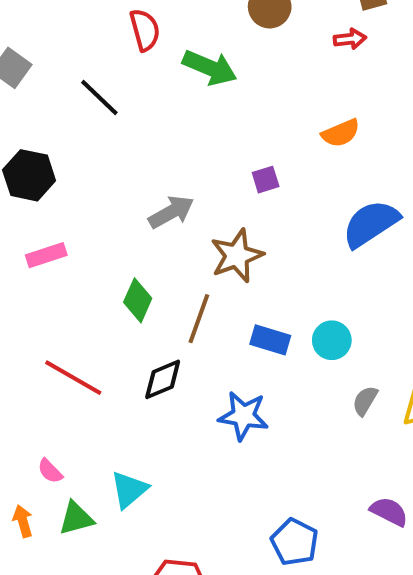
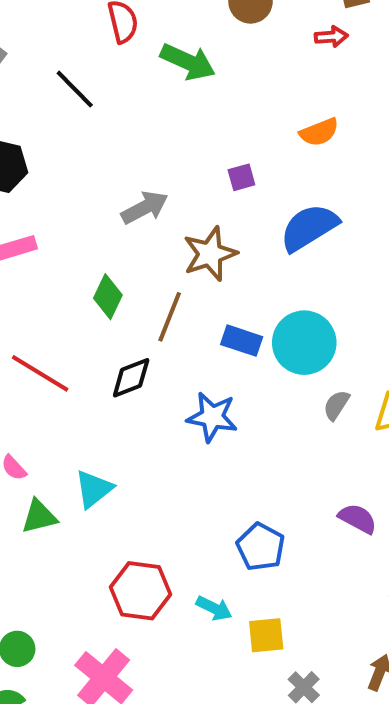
blue semicircle: (371, 224) -> (309, 227), moved
cyan circle: (332, 340) -> (304, 343), size x1.6

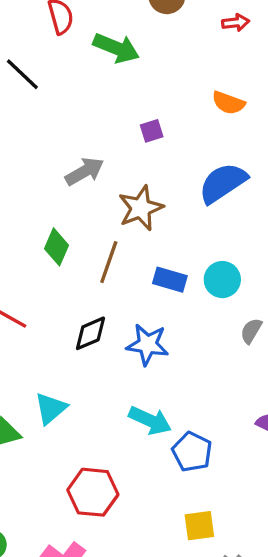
orange semicircle: (319, 132) -> (228, 103), turned 44
purple square: (241, 177) -> (152, 131), moved
cyan circle: (304, 343) -> (222, 280), size x0.7
black diamond: (131, 378) -> (91, 333), moved
cyan arrow: (214, 608) -> (150, 420), moved, size x1.4

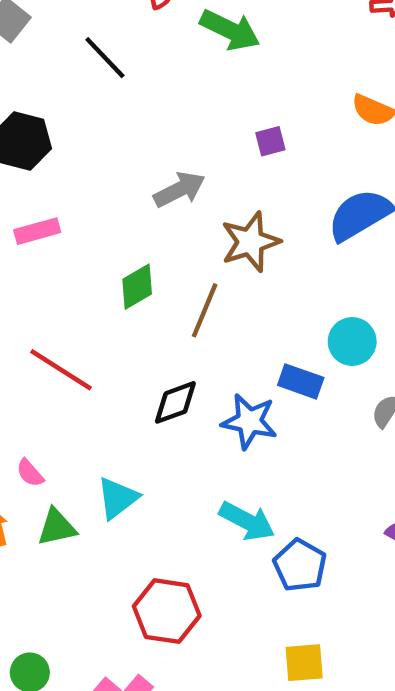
green diamond: (57, 247) -> (137, 287), turned 33
blue rectangle: (170, 280) -> (301, 381), moved

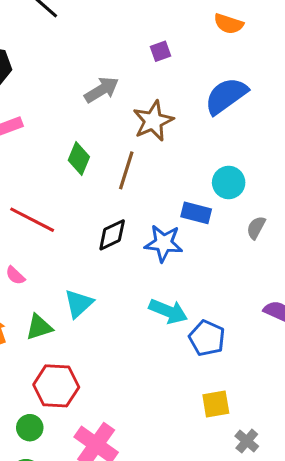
green diamond: (137, 287) -> (79, 158), turned -32
pink semicircle: (30, 473) -> (15, 275), moved
red hexagon: (167, 611) -> (56, 386), moved

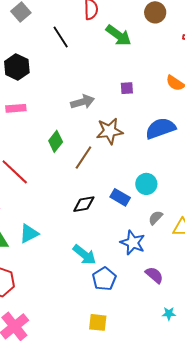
black diamond: (112, 235) -> (84, 204), moved
blue star: (164, 243) -> (133, 243), moved

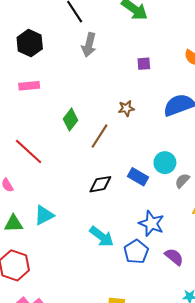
gray arrow: (83, 102) -> (89, 45), moved, turned 120
brown star: (110, 131) -> (126, 108), size x0.6
gray semicircle: (156, 218) -> (182, 181), moved
blue pentagon: (104, 279) -> (136, 252), moved

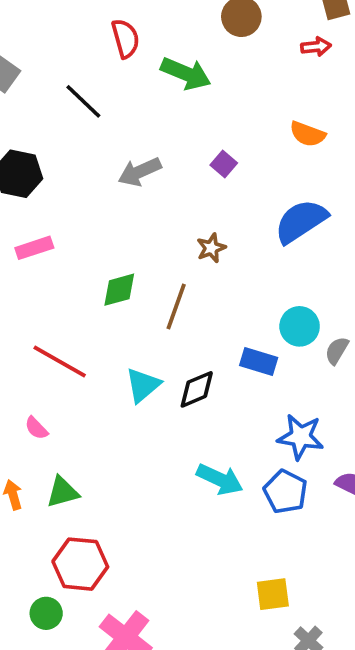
gray arrow: (89, 45) -> (140, 172), moved, turned 65
purple square: (144, 64) -> (224, 164), turned -32
green diamond: (70, 120) -> (119, 290), turned 50
cyan triangle: (44, 215) -> (143, 385), moved

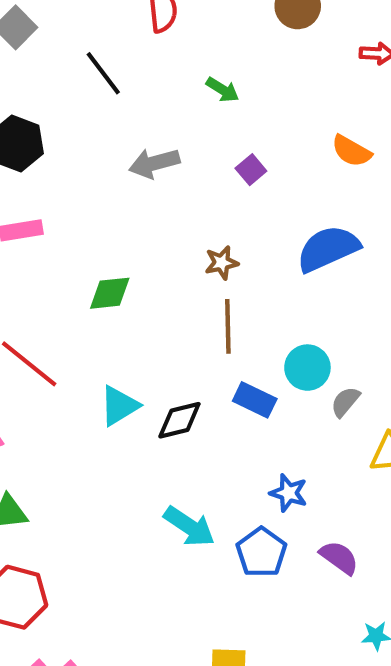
green arrow: (186, 73) -> (222, 90), moved, size x0.6
brown line: (176, 306) -> (228, 326), moved, turned -30
blue star: (301, 437) -> (289, 493), size x0.7

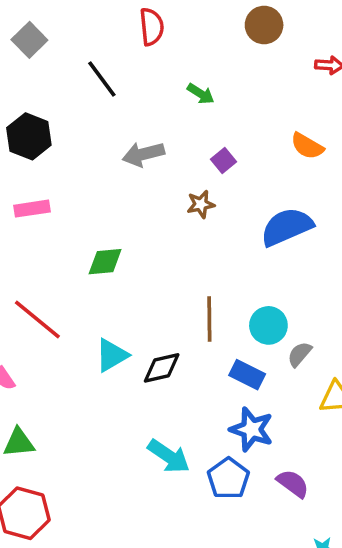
brown star: (222, 263) -> (201, 204), moved
brown line: (228, 326) -> (209, 319), moved
blue rectangle: (255, 400) -> (247, 375), moved
blue star: (289, 493) -> (252, 429), size x1.4

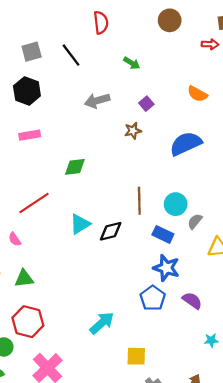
gray square: (29, 40) -> (32, 52), moved, turned 30
red line: (37, 320) -> (34, 203), turned -72
cyan arrow: (169, 456) -> (102, 323), moved, turned -75

